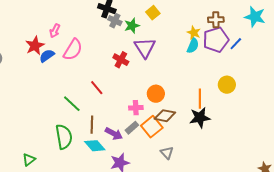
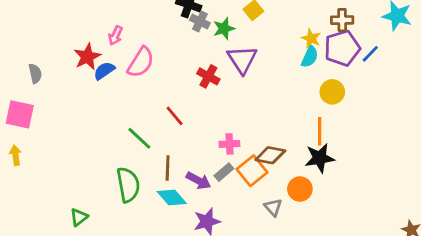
yellow circle: (227, 85) -> (332, 92), moved
orange circle: (156, 94) -> (300, 189), moved

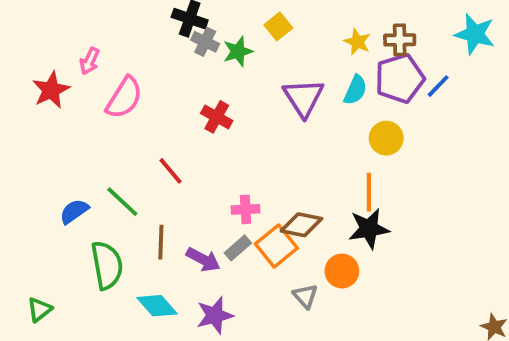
yellow star: (311, 38) -> (357, 42), moved
purple triangle: (242, 59) -> (303, 98), moved
blue semicircle: (104, 71) -> (74, 211), moved
cyan diamond: (172, 197) -> (157, 306), moved

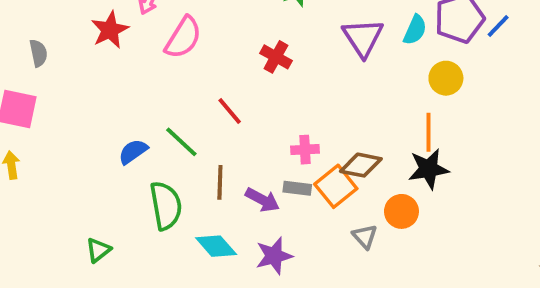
gray rectangle: (238, 248) -> (297, 188), turned 48

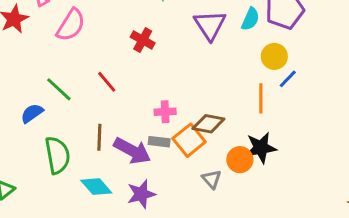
blue line: (498, 26) -> (288, 79), moved
green line: (181, 142) -> (59, 89), moved
black star: (429, 169) -> (261, 148), moved
purple arrow: (262, 200) -> (132, 151), size x1.4

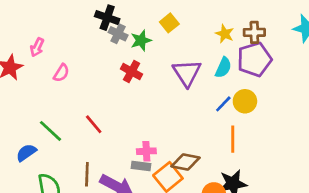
pink semicircle: (71, 25) -> (61, 73), size x0.6
red cross: (143, 40) -> (132, 72), moved
blue line: (288, 79) -> (223, 104), moved
gray rectangle: (159, 142) -> (141, 166), moved

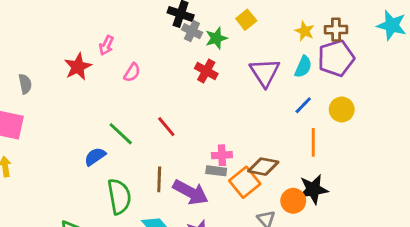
yellow circle: (245, 101) -> (342, 110), moved

